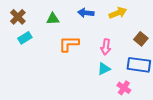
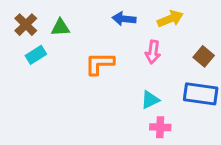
green triangle: (53, 19) -> (60, 27), moved
pink arrow: (106, 47) -> (153, 52), moved
pink cross: (124, 88) -> (160, 127), moved, turned -32

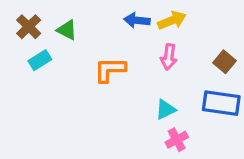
yellow arrow: (170, 19) -> (172, 20), moved
green triangle: (60, 27) -> (67, 30), turned 30
pink cross: (160, 127) -> (177, 140), turned -30

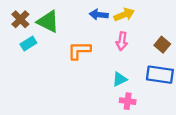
green triangle: (67, 30) -> (48, 22), size x1.5
pink cross: (177, 140) -> (128, 101), turned 35

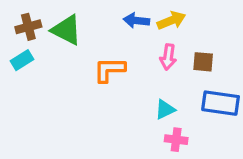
brown cross: (20, 19) -> (28, 27), turned 30
cyan rectangle: (28, 43) -> (22, 60), moved
brown square: (162, 45) -> (203, 62), moved, turned -35

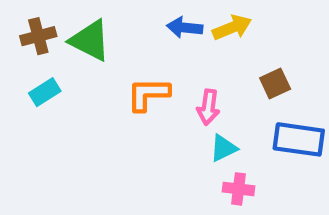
pink arrow: (168, 57) -> (208, 107), moved
cyan rectangle: (22, 60) -> (45, 92), moved
brown square: (203, 62) -> (275, 83), turned -30

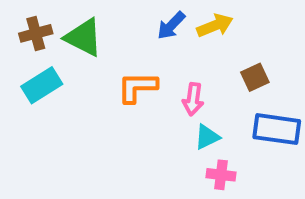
blue arrow: (185, 28) -> (171, 25), turned -52
cyan rectangle: (45, 92) -> (42, 85), size x1.4

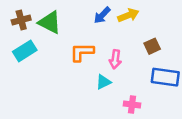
cyan triangle: (207, 137) -> (103, 82), moved

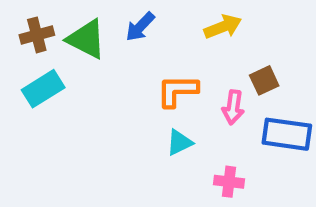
blue arrow: (102, 15) -> (140, 27), moved
orange L-shape: (82, 52) -> (177, 91), moved
pink arrow: (115, 59) -> (233, 107), moved

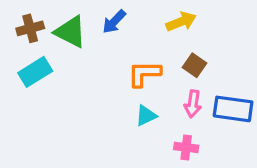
brown square: (264, 80) -> (195, 65), moved, turned -30
pink arrow: (233, 107) -> (193, 104), moved

